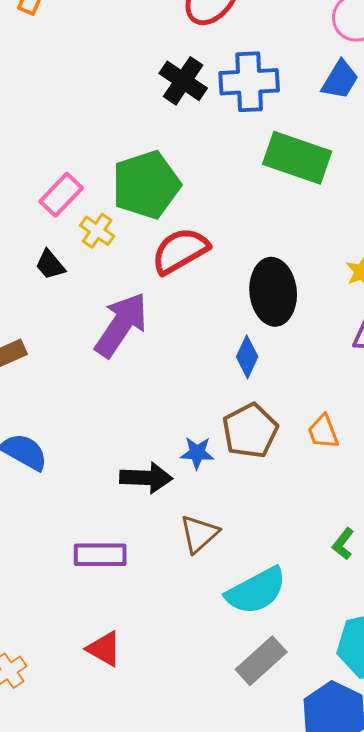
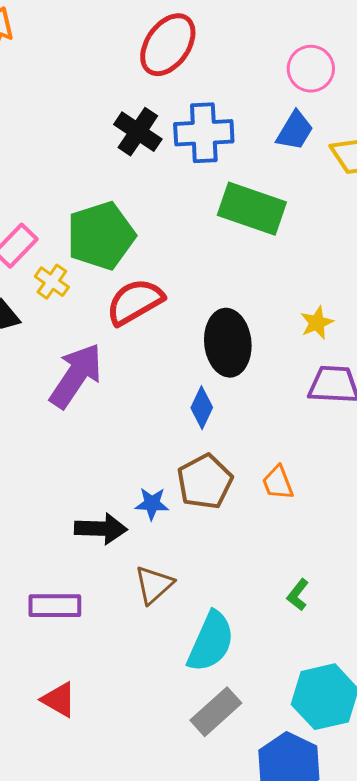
cyan semicircle: (256, 591) -> (211, 642), turned -38

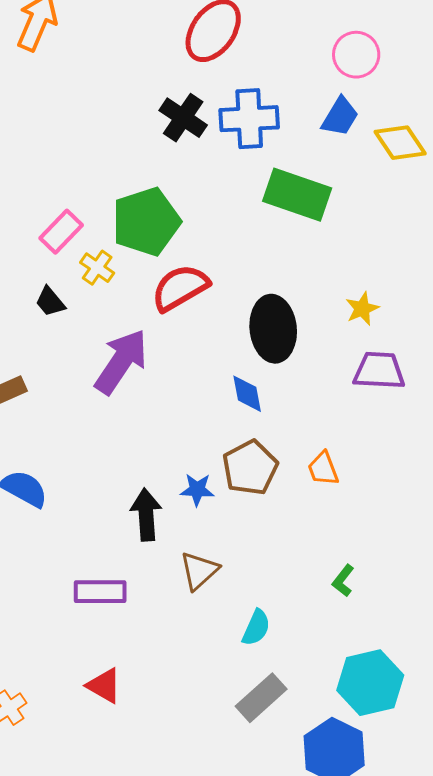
blue diamond: (202, 408) -> (247, 394), turned -36
black arrow: (101, 529) -> (146, 515), turned -96
cyan semicircle: (211, 642) -> (256, 628), size x0.6

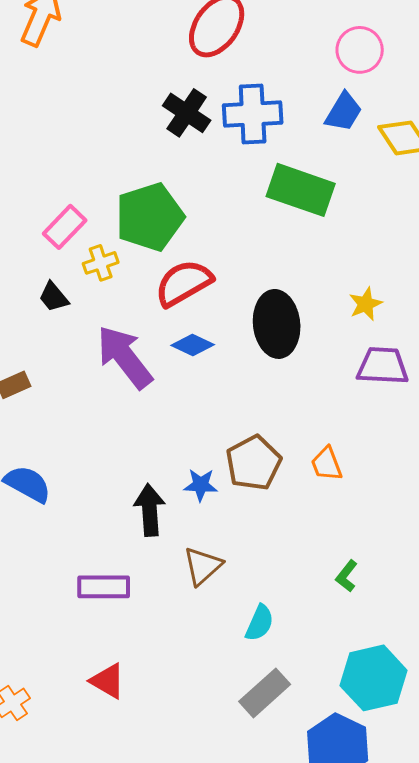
yellow cross: (97, 268) -> (101, 263), turned 36
purple arrow: (121, 362) -> (125, 357), turned -72
blue diamond: (247, 394) -> (193, 345), moved, turned -54

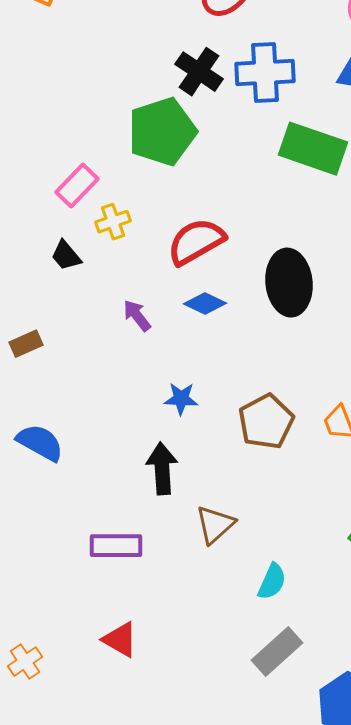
green pentagon: (150, 217) -> (162, 132), moved
purple arrow: (125, 357) -> (137, 316), size x0.5
blue star: (201, 485) -> (181, 399), moved

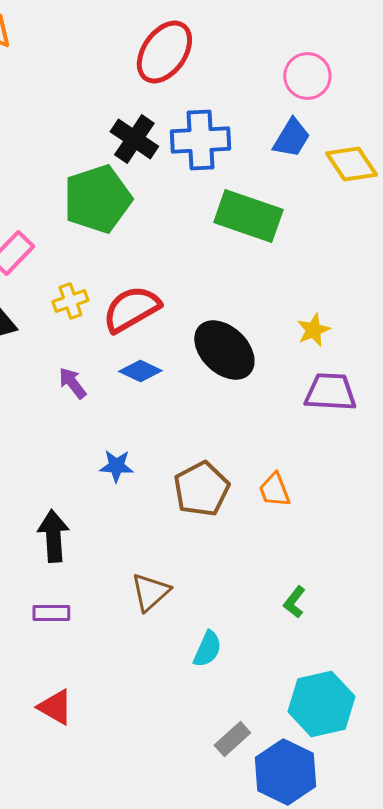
yellow cross: (113, 222) -> (70, 301), moved
black ellipse: (289, 283) -> (224, 350), turned -40
black arrow: (162, 469) -> (53, 536), moved
purple rectangle: (116, 546) -> (51, 613), size x0.7
gray rectangle: (277, 652) -> (232, 739), moved, size x0.7

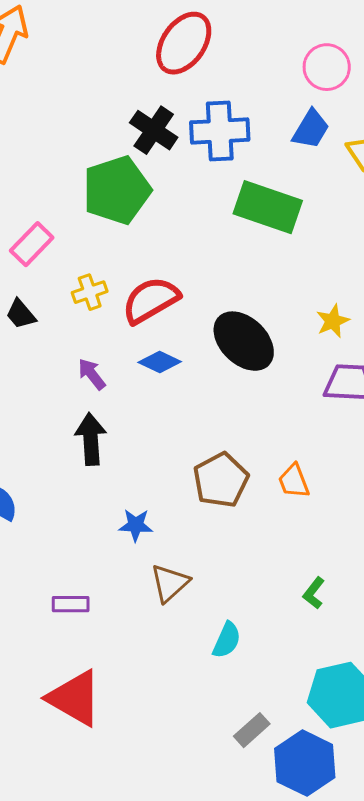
blue star: (116, 466) -> (136, 525), moved
black arrow: (53, 536) -> (91, 439), moved
red triangle: (55, 707) -> (75, 698), size x1.6

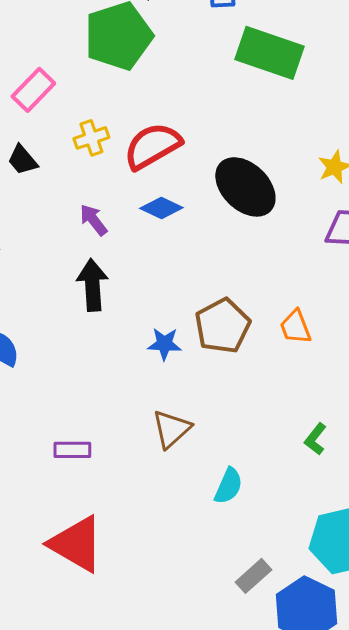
blue star: (136, 525) -> (164, 344), moved

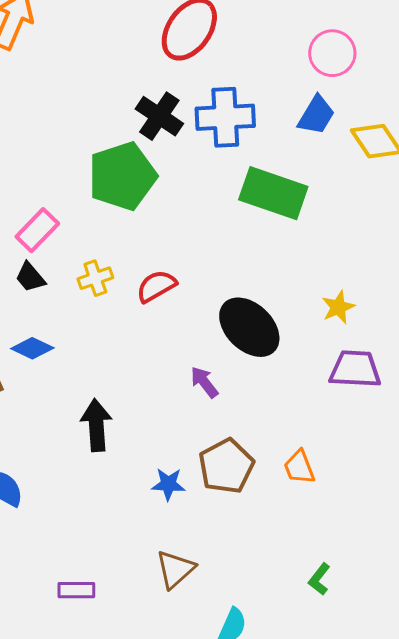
red semicircle: (152, 146) -> (156, 286), size x0.7
black trapezoid: (22, 160) -> (30, 277), moved
blue diamond: (161, 208) -> (32, 348), moved
purple arrow: (93, 220) -> (204, 382), moved

